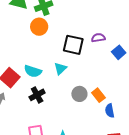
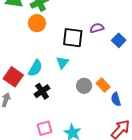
cyan semicircle: (33, 71) -> (35, 68), turned -72

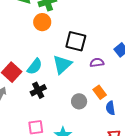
purple semicircle: (97, 28) -> (97, 63), moved
cyan triangle: (62, 62) -> (62, 64), size x1.5
gray circle: (84, 86) -> (79, 101), moved

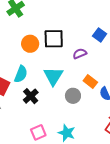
orange circle: (42, 22) -> (30, 44), moved
cyan triangle: (62, 64) -> (53, 76), moved

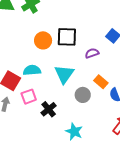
cyan semicircle: (21, 74) -> (32, 70), turned -120
black cross: (31, 96) -> (49, 109), moved
pink square: (38, 132) -> (29, 97), moved

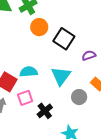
black square: (67, 37) -> (64, 39), turned 30
orange circle: (43, 40) -> (39, 27), moved

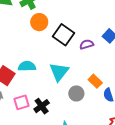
purple semicircle: (89, 55) -> (87, 44), moved
pink square: (25, 98) -> (21, 102), moved

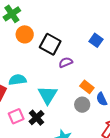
purple semicircle: (87, 44) -> (66, 62), moved
cyan triangle: (59, 72) -> (48, 95), moved
gray circle: (76, 93) -> (82, 105), moved

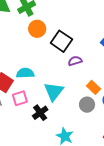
pink square: (16, 116) -> (20, 98), moved

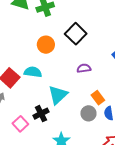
orange circle: (37, 29) -> (46, 45), moved
black square: (61, 41) -> (76, 34), moved
pink square: (20, 98) -> (20, 124), moved, turned -35

